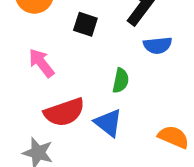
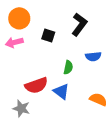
blue semicircle: (158, 45) -> (93, 56), moved
pink arrow: (41, 63) -> (14, 42), moved, turned -66

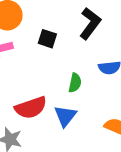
blue triangle: (61, 91) -> (65, 116), turned 30

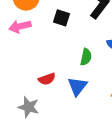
red semicircle: (31, 108) -> (47, 79), size x0.6

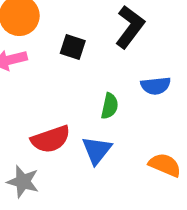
red semicircle: (47, 79) -> (51, 139), size x1.5

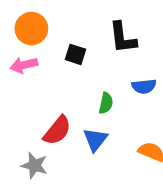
black L-shape: (130, 27) -> (123, 38), turned 136
red semicircle: (51, 139) -> (57, 130), turned -32

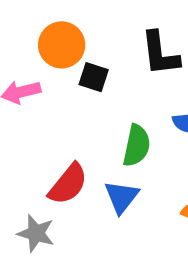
orange circle: (31, 29) -> (62, 45), moved
green semicircle: (106, 103) -> (137, 146), size x1.4

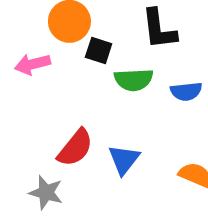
green semicircle: (137, 146) -> (134, 80), moved, turned 75

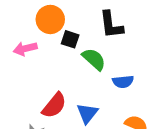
green semicircle: (134, 80) -> (94, 59), turned -135
blue semicircle: (186, 91) -> (123, 82), moved

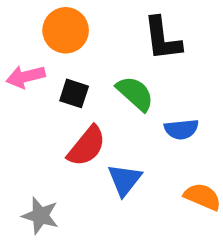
black square: (70, 39) -> (74, 93), moved
red semicircle: (54, 105) -> (87, 146), moved

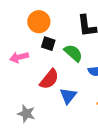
pink arrow: (26, 77) -> (19, 57), moved
black square: (74, 93) -> (48, 44), moved

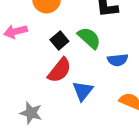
black square: (48, 44) -> (59, 41), moved, turned 32
pink arrow: (19, 57) -> (15, 31), moved

